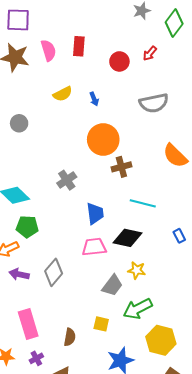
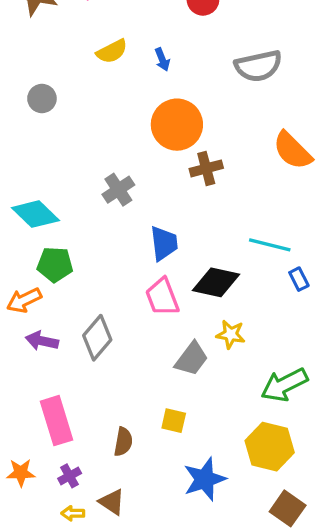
cyan line: (143, 203) -> (270, 245), moved
pink trapezoid: (94, 247) -> (162, 297), turned -105
green arrow: (138, 309) -> (284, 385), moved

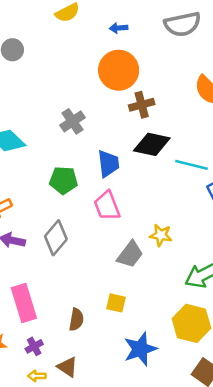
blue arrow: (162, 59) -> (119, 28), moved, turned 108
green pentagon: (55, 264) -> (64, 180), moved
black diamond: (216, 282) -> (152, 144), moved

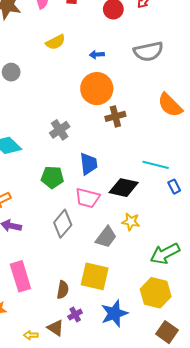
black diamond: (152, 144) -> (124, 188), moved
pink trapezoid: (107, 206) -> (87, 198), turned -55
gray diamond: (56, 238) -> (63, 224), moved
yellow square: (116, 303) -> (95, 276), size x1.8
purple cross: (34, 346) -> (75, 315), moved

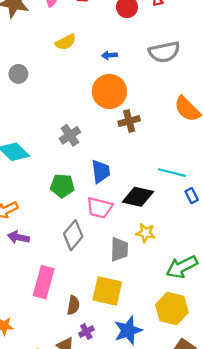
gray trapezoid: (106, 237) -> (119, 249), turned -35
pink rectangle: (20, 276) -> (44, 282), moved, turned 32

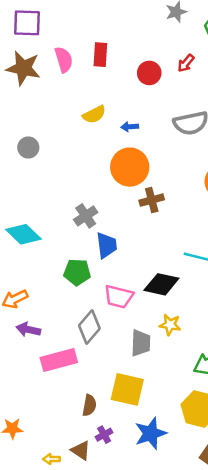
yellow semicircle: (66, 42) -> (94, 115), moved
blue trapezoid: (101, 171) -> (106, 245), moved
pink rectangle: (44, 282) -> (59, 360), moved, turned 60

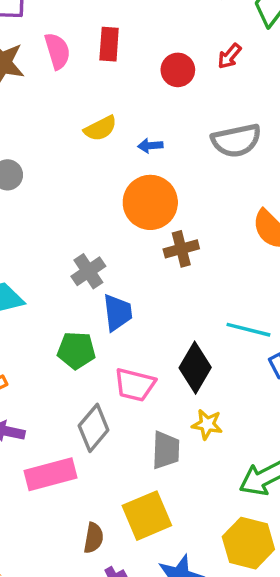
black diamond: (161, 284) -> (195, 368), turned -72
yellow square: (127, 389) -> (147, 516), turned -36

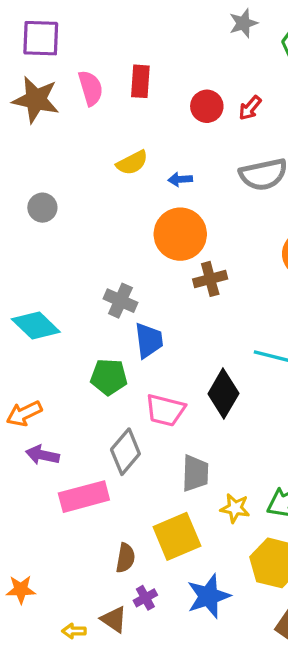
red arrow: (229, 56) -> (250, 108), moved
gray cross: (88, 271) -> (120, 301), turned -32
yellow star: (207, 424) -> (235, 508), moved

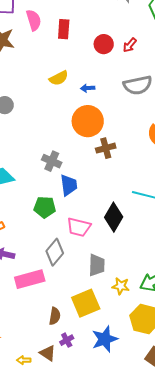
pink semicircle: (91, 88) -> (34, 20), moved

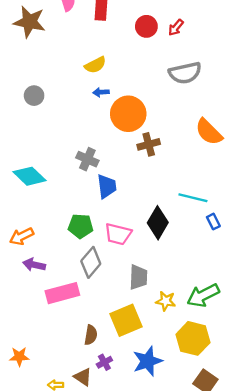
blue arrow: (88, 88) -> (101, 92), moved
green pentagon: (45, 207) -> (81, 226), moved

